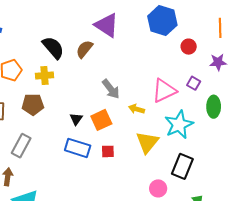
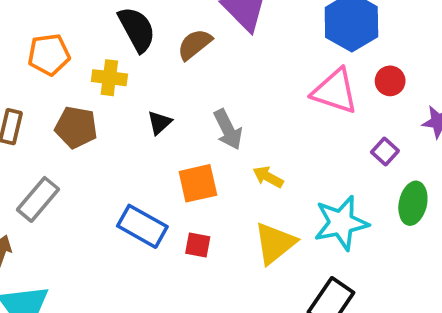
pink triangle: (164, 91) -> (335, 91), moved, turned 32
black triangle: (76, 119) -> (159, 123), moved

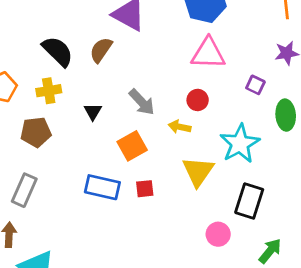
red circle: (390, 81) -> (198, 100), moved

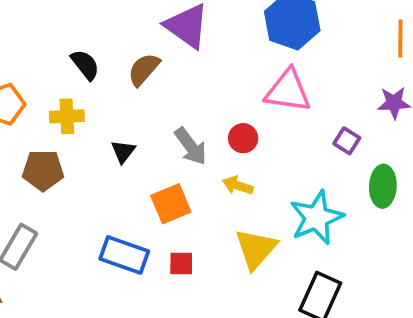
black semicircle: (58, 51) -> (85, 65), size x0.7
red circle: (198, 100) -> (243, 138), moved

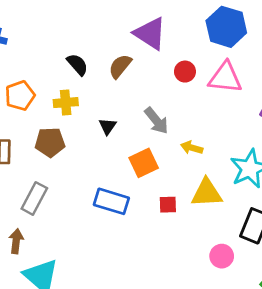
red circle: (243, 138) -> (185, 72), moved
yellow triangle: (256, 249) -> (207, 193), turned 48
red square: (181, 264) -> (168, 205), moved

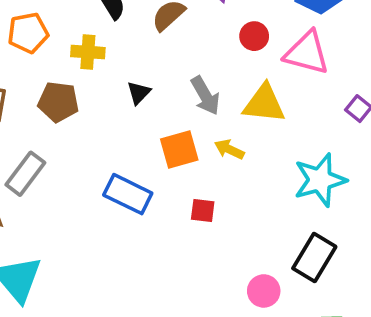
yellow arrow: (192, 148) -> (229, 149), moved
yellow triangle: (207, 193) -> (264, 104), moved

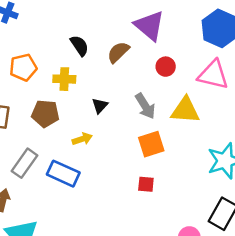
red circle: (254, 36) -> (166, 67), moved
orange square: (179, 149) -> (151, 144), moved
yellow arrow: (229, 149) -> (82, 139), moved, turned 138
blue rectangle: (128, 194) -> (63, 174), moved

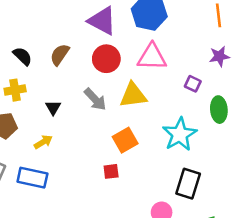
purple triangle: (150, 26) -> (102, 21), moved
red circle: (166, 67) -> (106, 59), size x1.5
orange square: (151, 144) -> (125, 140), moved

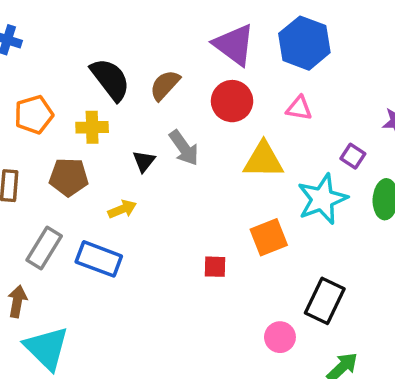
black semicircle: (23, 56) -> (110, 79), size x1.5
pink triangle: (152, 57) -> (299, 108), size x0.6
gray arrow: (95, 99) -> (184, 148), moved
cyan star: (180, 134) -> (322, 199), moved
orange square: (125, 140) -> (269, 237), moved

